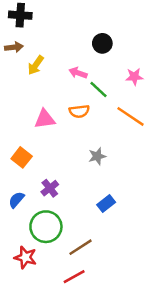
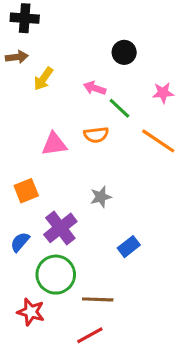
gray star: (97, 156) -> (101, 197), moved
orange square: (22, 157) -> (26, 191), turned 30
purple cross: (50, 188) -> (60, 228), size x1.5
brown line: (81, 247) -> (98, 299), turned 35

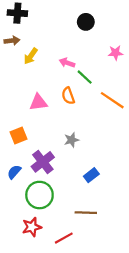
black circle: (124, 52) -> (86, 22), moved
pink star: (163, 93) -> (116, 53), moved
orange semicircle: (96, 135) -> (68, 96), turned 77
brown line: (98, 299) -> (86, 213), moved
red star: (31, 312) -> (32, 227), moved, turned -30

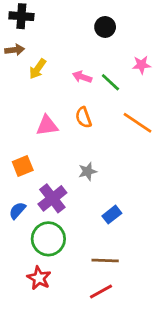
green line: (85, 77) -> (110, 82), moved
red star: (32, 227) -> (39, 278), turned -30
red line: (64, 238) -> (101, 292), moved

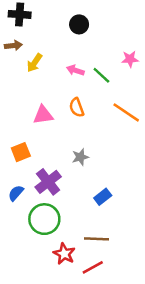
black circle: (105, 27) -> (79, 24), moved
red star: (39, 278) -> (64, 254), moved

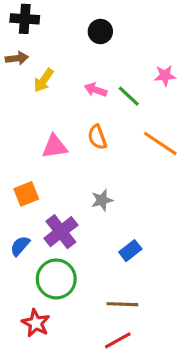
red star: (64, 254) -> (36, 323), moved

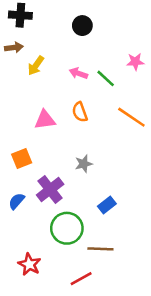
green circle: (56, 279) -> (67, 228), moved
red line: (118, 340) -> (81, 279), moved

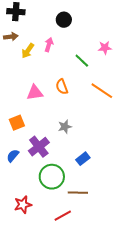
pink arrow: (78, 73) -> (49, 45), moved, turned 88
red star: (29, 264) -> (23, 205), turned 30

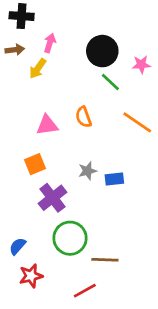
black circle: (64, 20) -> (102, 51), moved, size x1.5
pink arrow: (49, 45) -> (50, 43), moved
orange square: (17, 123) -> (35, 164), moved
blue semicircle: (13, 156) -> (18, 246), moved
blue rectangle: (83, 159) -> (114, 179), moved, turned 32

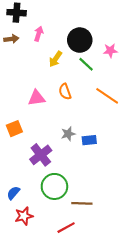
yellow arrow: (38, 69) -> (56, 59), moved
orange square: (35, 164) -> (14, 129), moved

